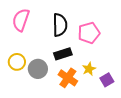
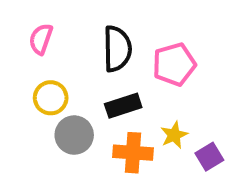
pink semicircle: (21, 20) -> (41, 39), size x0.7
yellow circle: (17, 62) -> (51, 98), moved
orange cross: (68, 78) -> (133, 153), turned -30

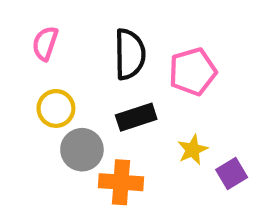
orange cross: (133, 153) -> (121, 182), moved

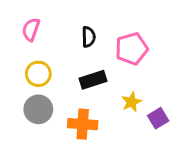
black semicircle: (130, 54) -> (89, 37), size x0.6
gray circle: (82, 150) -> (38, 109), moved

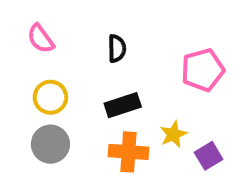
pink semicircle: (31, 29) -> (41, 39), turned -55
pink pentagon: (131, 49) -> (203, 70), moved
orange cross: (83, 124) -> (129, 152), moved

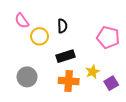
pink pentagon: (203, 70) -> (108, 37), turned 30
yellow circle: (50, 97) -> (39, 36), moved

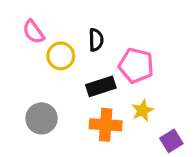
pink pentagon: (108, 37) -> (136, 66), moved
purple square: (111, 83) -> (171, 141), moved

